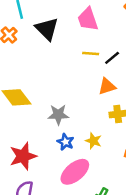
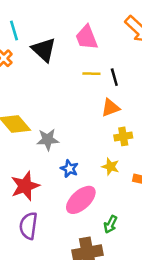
black line: (112, 58) -> (114, 77), turned -63
gray star: (58, 115) -> (48, 140), moved
yellow star: (93, 141) -> (110, 167), moved

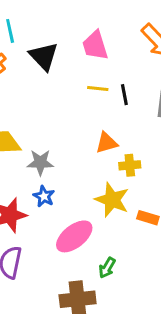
orange triangle: (110, 108) -> (107, 143), moved
yellow star: (110, 167) -> (112, 200), size x1.6
blue star: (69, 169) -> (44, 196), moved

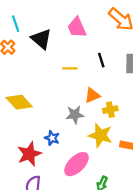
yellow line: (98, 88) -> (70, 68), moved
gray star: (40, 162) -> (75, 115), moved

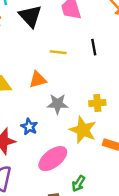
orange triangle: (92, 95) -> (38, 80), moved

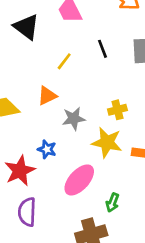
yellow line: (58, 52) -> (64, 61), turned -49

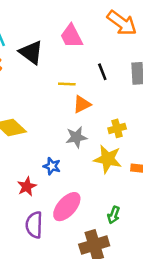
yellow line: (64, 61) -> (67, 84), turned 56
orange triangle: (47, 96) -> (82, 104), moved
red star: (20, 171) -> (27, 187), size x0.7
pink ellipse: (79, 180) -> (67, 207), moved

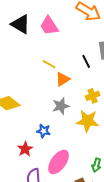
black triangle: (31, 52) -> (21, 24), moved
black line: (102, 72) -> (86, 61), moved
yellow line: (67, 84) -> (49, 64), turned 32

